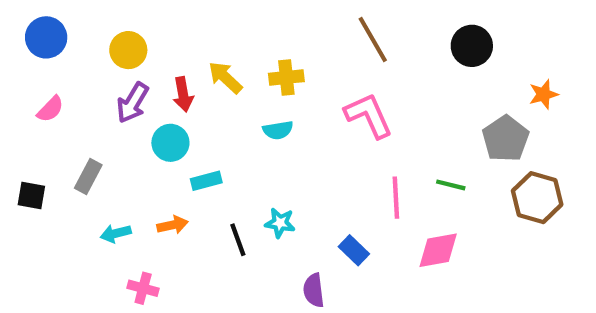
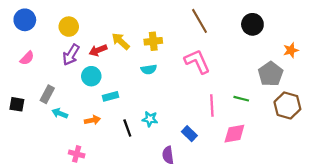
red arrow: (183, 94) -> (98, 50), turned 78
cyan arrow: (116, 233) -> (60, 113), moved, turned 35

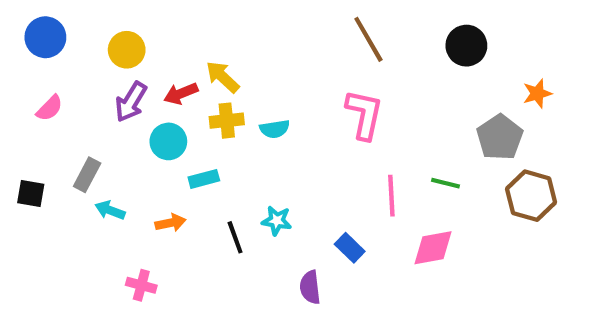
yellow cross: (153, 41) -> (227, 121), moved
pink L-shape: (197, 62) -> (364, 114), turned 36

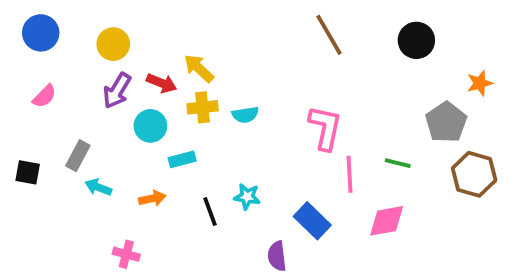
red arrow: (181, 94) -> (162, 83), turned -136
pink L-shape: (364, 114) -> (325, 128), moved
blue rectangle: (350, 248) -> (312, 221), size x1.4

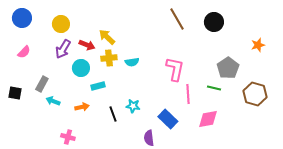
black circle: (416, 40) -> (214, 22), moved
gray pentagon: (446, 122) -> (228, 68), moved

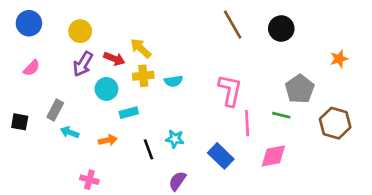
purple semicircle: (149, 138) -> (177, 181), moved, turned 42

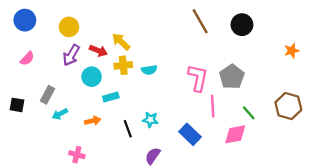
gray pentagon: (300, 89) -> (232, 77), moved
green line: (281, 115) -> (249, 113), moved, turned 35
cyan arrow: (70, 132) -> (60, 114), turned -49

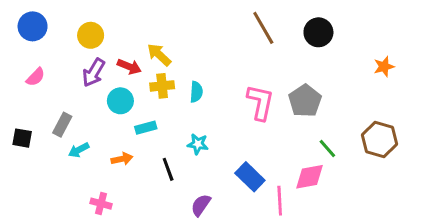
cyan semicircle: (149, 70) -> (196, 92), turned -77
pink line: (213, 106) -> (280, 201), moved
cyan star: (150, 120) -> (198, 144), moved

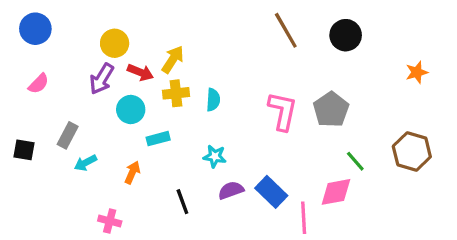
yellow circle: (91, 35) -> (115, 43), moved
yellow arrow: (159, 55) -> (173, 59), turned 80
orange arrow: (122, 159) -> (132, 173), turned -54
black line: (168, 169) -> (182, 202), moved
purple semicircle: (201, 205) -> (231, 190), moved, turned 35

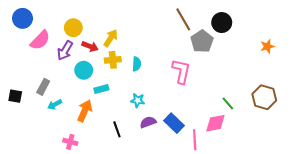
pink semicircle: (39, 84) -> (40, 40), moved, size x1.5
gray pentagon: (331, 109) -> (202, 41), moved
orange arrow: (132, 173) -> (85, 111), size x1.5

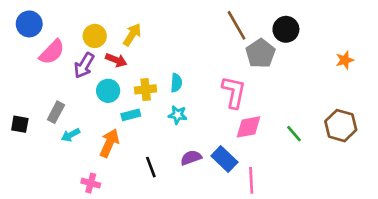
yellow arrow: (111, 38) -> (132, 35), moved
yellow cross: (113, 60) -> (146, 89), moved
cyan star: (138, 100) -> (178, 115), moved
pink diamond: (215, 123) -> (248, 127), moved

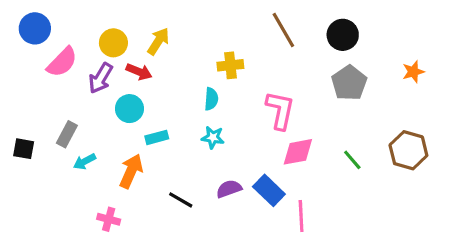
gray pentagon: (261, 53) -> (349, 83), moved
yellow cross: (146, 89) -> (230, 65), moved
black line: (151, 167) -> (181, 200), turned -40

